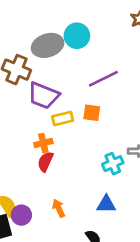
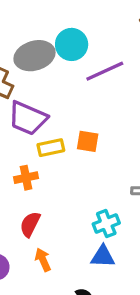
purple line: (103, 79) -> (105, 71), moved
red semicircle: (45, 162) -> (30, 224), moved
cyan cross: (113, 164) -> (106, 224), moved

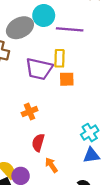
purple line: (105, 71) -> (70, 29), turned 40
purple trapezoid: (28, 118) -> (39, 69), moved
yellow rectangle: (51, 148) -> (60, 58), moved, turned -66

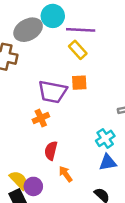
yellow rectangle: (60, 58) -> (78, 50), moved, turned -42
purple trapezoid: (39, 69) -> (53, 92), moved

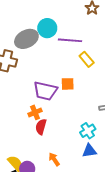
yellow rectangle: (78, 50) -> (87, 59), moved
red semicircle: (51, 151) -> (41, 127), moved

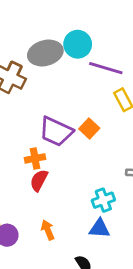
orange square: (68, 84) -> (89, 129), turned 32

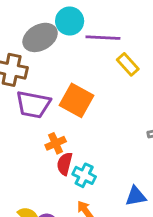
orange square: (89, 129) -> (76, 100), moved, size x1.6
purple trapezoid: (56, 131) -> (33, 104), moved
cyan cross: (103, 200) -> (84, 175), moved, turned -30

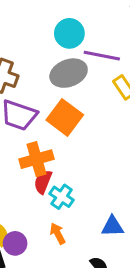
gray ellipse: (40, 37) -> (69, 73), moved
orange cross: (56, 143) -> (36, 159), size x1.5

